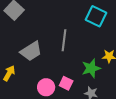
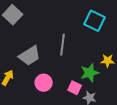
pink square: (66, 83) -> (75, 88), moved
pink circle: (46, 87) -> (44, 83), moved

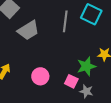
gray line: (63, 45) -> (65, 21), moved
gray trapezoid: (30, 56) -> (28, 30), moved

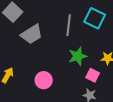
green star: (86, 66) -> (78, 56), moved
pink square: (71, 81) -> (93, 75), moved

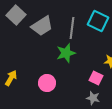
gray trapezoid: (32, 34) -> (42, 26), moved
green star: (78, 56) -> (66, 53), moved

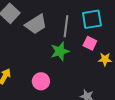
cyan square: (98, 21) -> (92, 19), turned -35
pink square: (96, 78) -> (90, 43), moved

